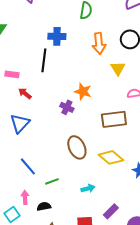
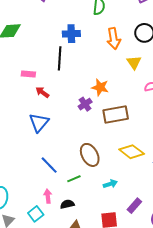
purple cross: (67, 107) -> (85, 104), turned 32
brown rectangle: (114, 119) -> (116, 115), moved
brown ellipse: (77, 147) -> (90, 155), moved

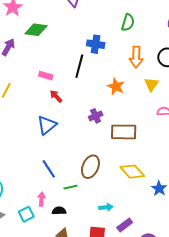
orange star: (100, 87) -> (116, 86), moved
brown ellipse: (90, 155) -> (90, 167), turned 40
cyan arrow: (110, 184) -> (106, 207), moved

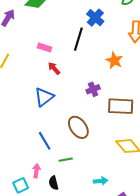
blue cross: (96, 44) -> (95, 18), turned 30
brown ellipse: (90, 167) -> (78, 127), moved, turned -60
black semicircle: (59, 211) -> (54, 183), turned -104

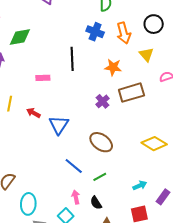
blue cross: (95, 18) -> (95, 32), moved
red arrow: (54, 68) -> (33, 113), moved
brown rectangle: (121, 106) -> (131, 93), moved

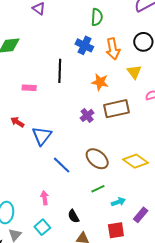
brown ellipse: (101, 142) -> (97, 159), moved
blue line: (74, 166) -> (62, 165), moved
green line: (100, 177) -> (98, 189), moved
pink arrow: (76, 197) -> (45, 198), moved

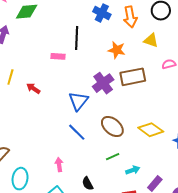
yellow triangle: (134, 72) -> (151, 40), turned -35
pink rectangle: (29, 88) -> (58, 56), moved
purple cross: (87, 115) -> (103, 83), size x1.5
blue triangle: (42, 136) -> (78, 101), moved

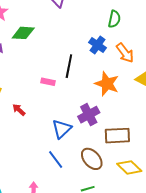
orange arrow: (130, 17) -> (125, 53), turned -35
orange star: (117, 50) -> (107, 84), size x1.4
brown rectangle: (133, 77) -> (117, 136), moved

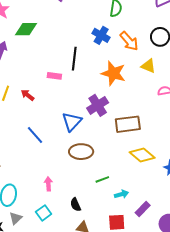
red arrow: (19, 110) -> (28, 95), moved
blue line: (56, 159) -> (35, 135), moved
brown ellipse: (92, 159) -> (81, 152), moved, turned -45

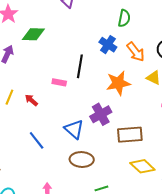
orange star: (113, 73) -> (118, 83), turned -30
blue triangle: (72, 122) -> (74, 129), turned -35

